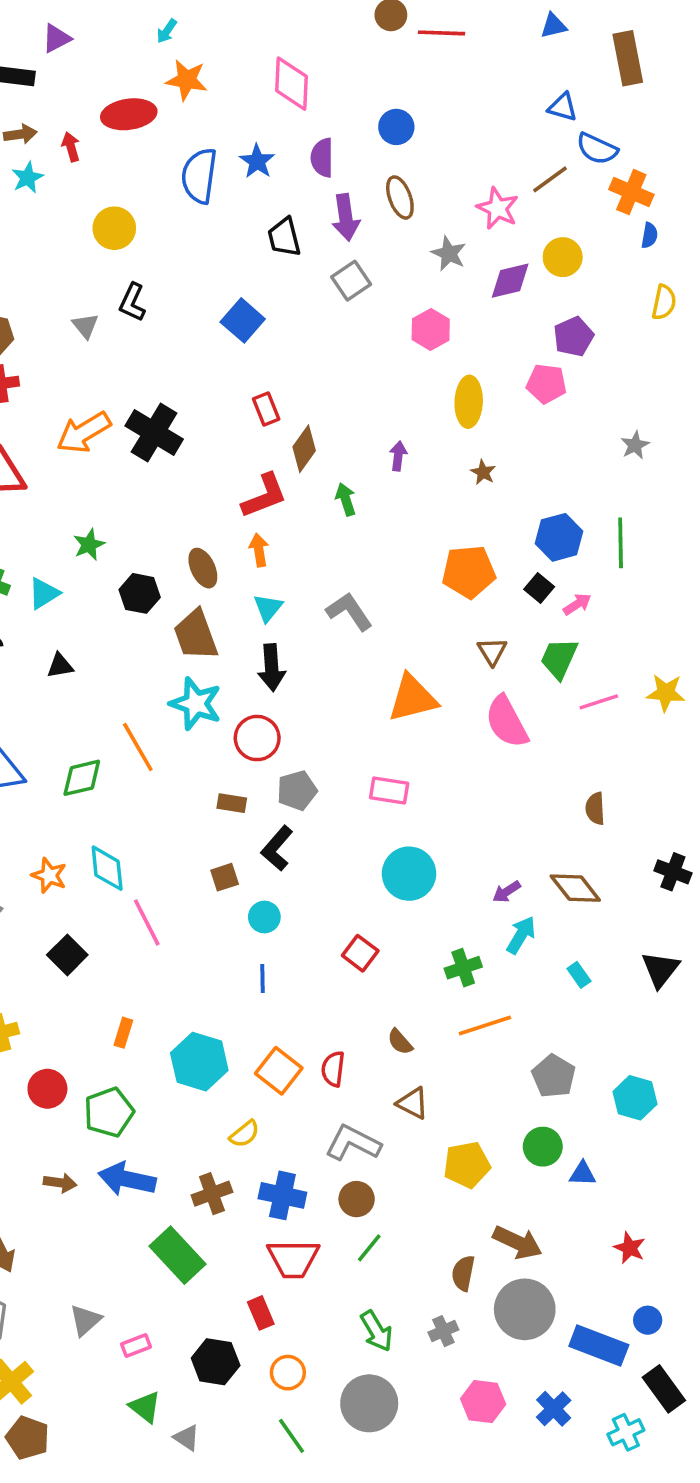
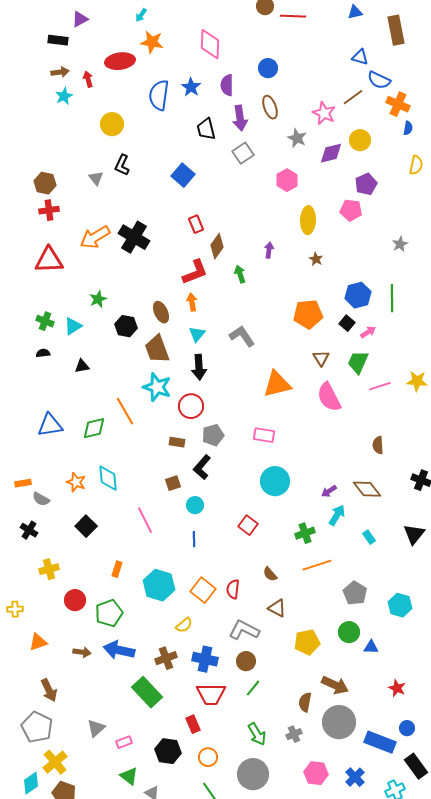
pink line: (147, 922) -> (145, 520), moved

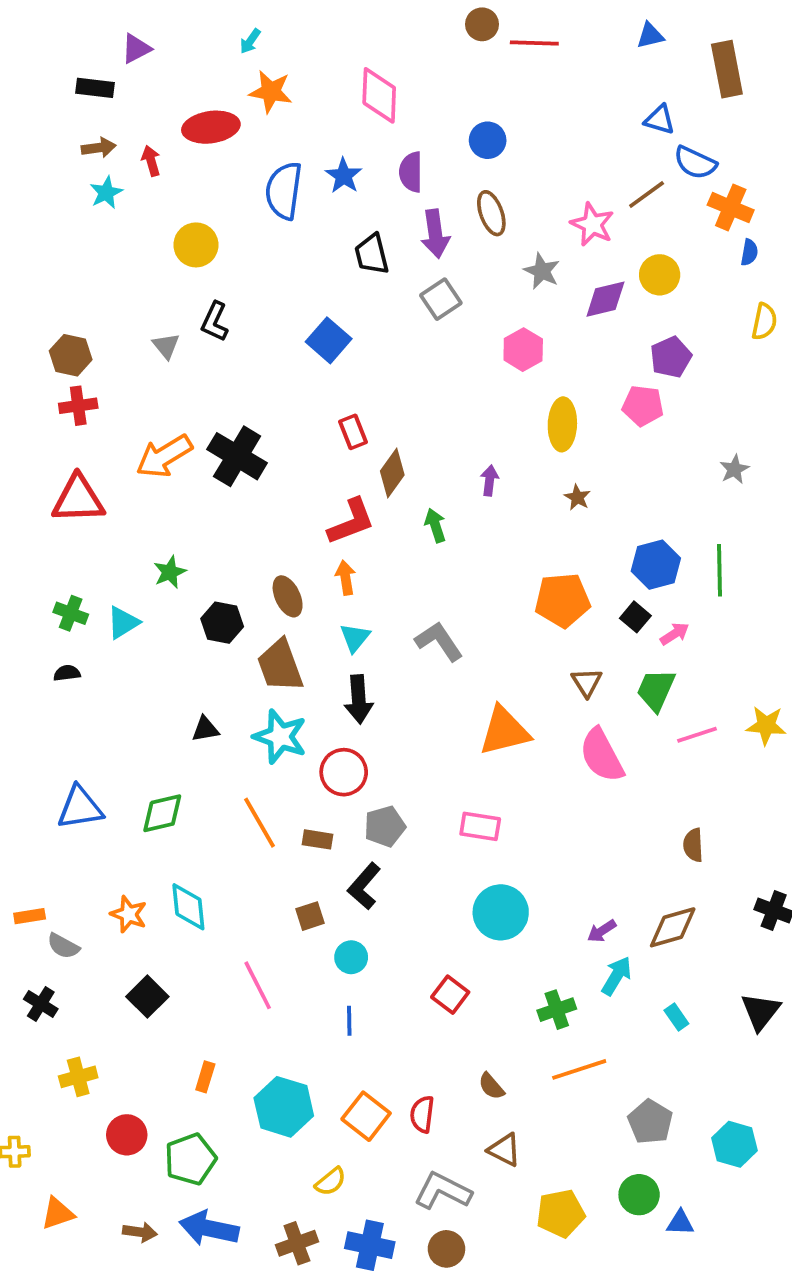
black triangle: (82, 366) -> (205, 729), moved
orange line: (125, 411) -> (260, 823), moved
brown diamond: (367, 489) -> (673, 927), turned -68

